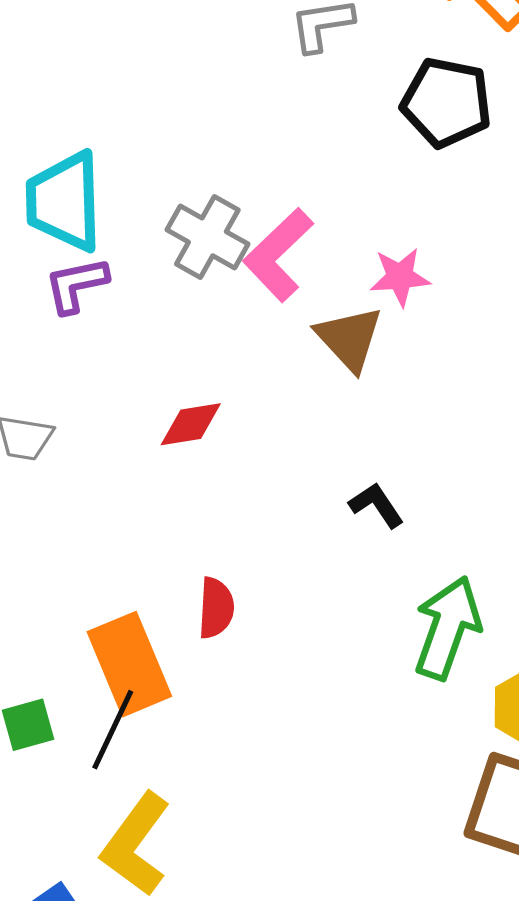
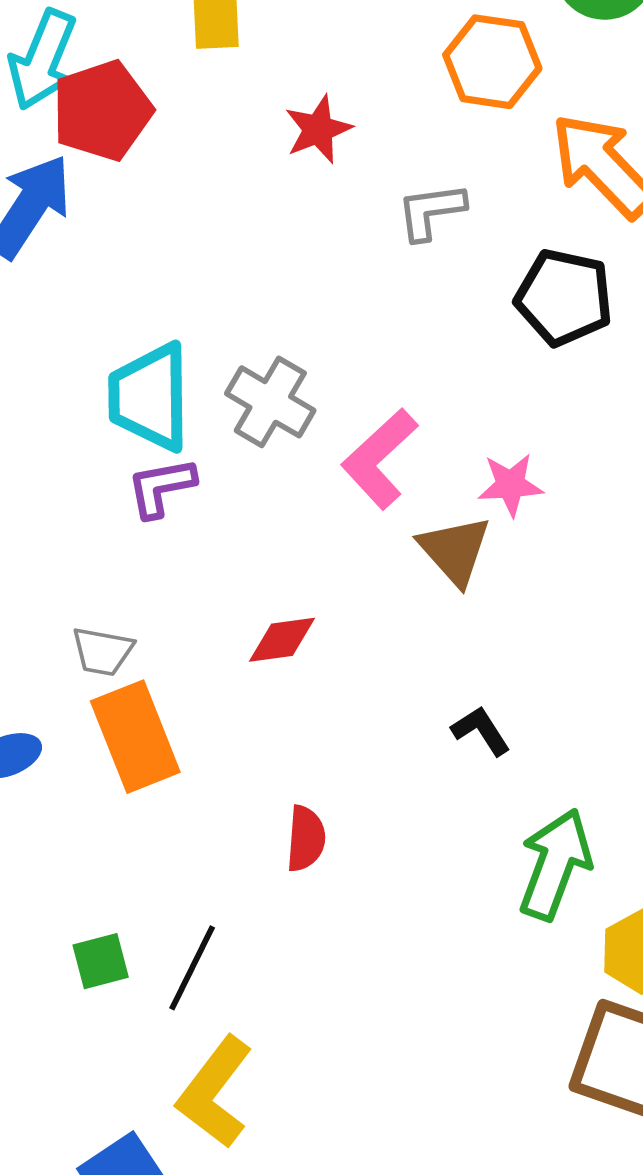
gray cross: (207, 237) -> (270, 402), moved
orange rectangle: (129, 664) -> (135, 737), moved

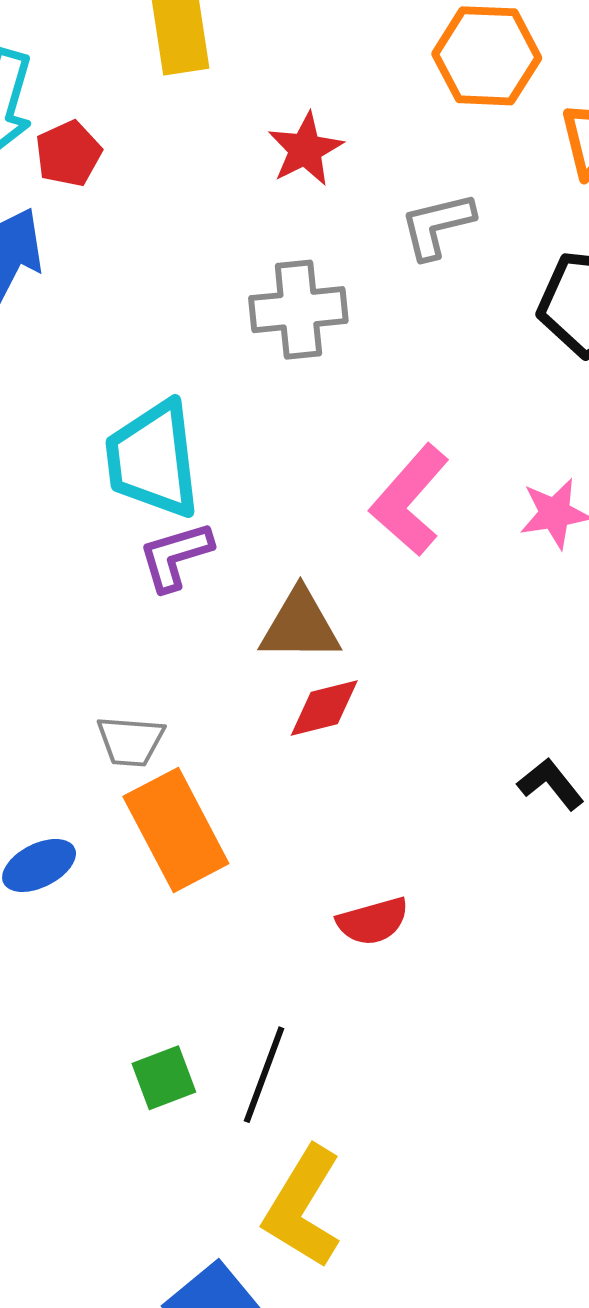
red pentagon: (102, 111) -> (68, 154), size x0.6
gray cross: (270, 402) -> (298, 310), moved, turned -30
brown triangle: (455, 550) -> (300, 625), moved, turned -42
red semicircle: (306, 839) -> (373, 921), turned 76

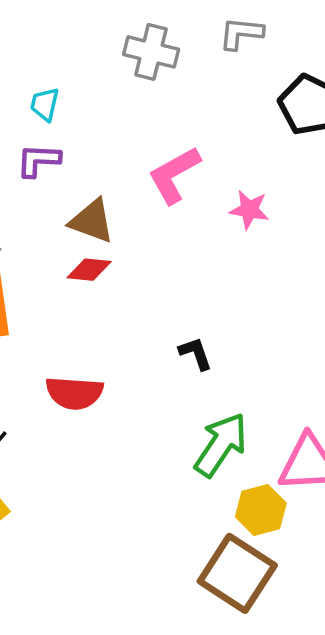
cyan trapezoid: (153, 459) -> (45, 104), size x0.5
red semicircle: (373, 921) -> (74, 393), size x1.4

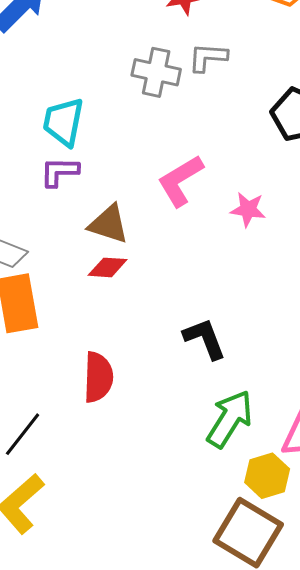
gray L-shape: (241, 33) -> (208, 57), moved
cyan trapezoid: (45, 104) -> (63, 122), size x1.6
black L-shape: (196, 353) -> (205, 339), size x1.4
red semicircle: (74, 393) -> (98, 377), turned -90

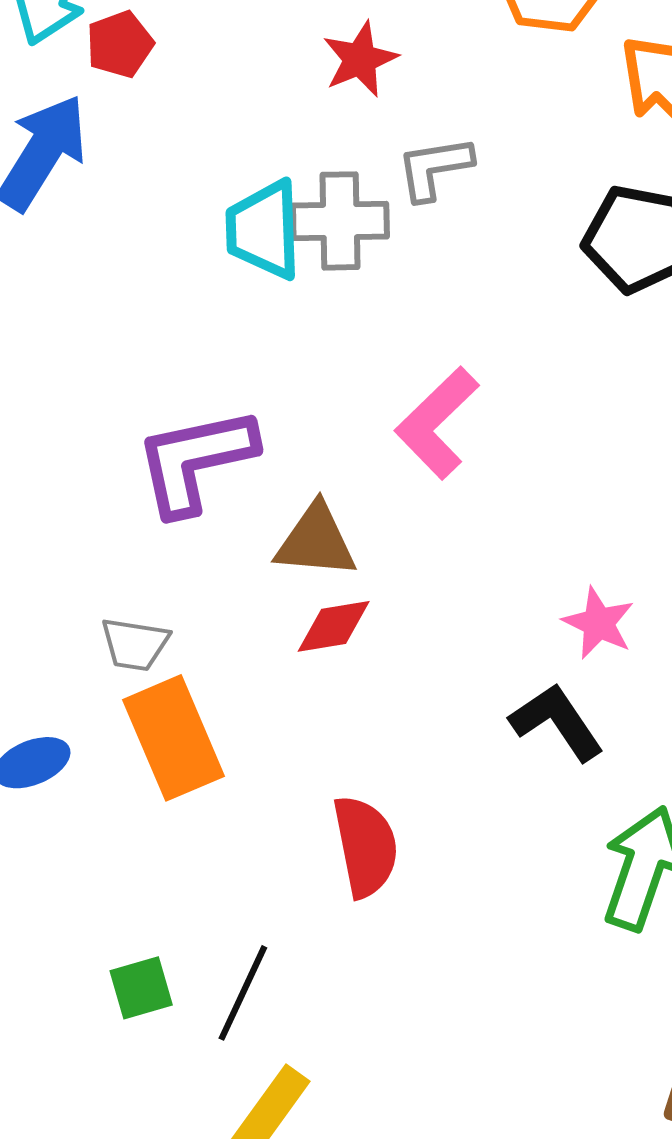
cyan trapezoid: (63, 122) -> (264, 230), moved
purple L-shape: (59, 172) -> (195, 461), size x1.6
pink star: (248, 209) -> (599, 623), moved, turned 30

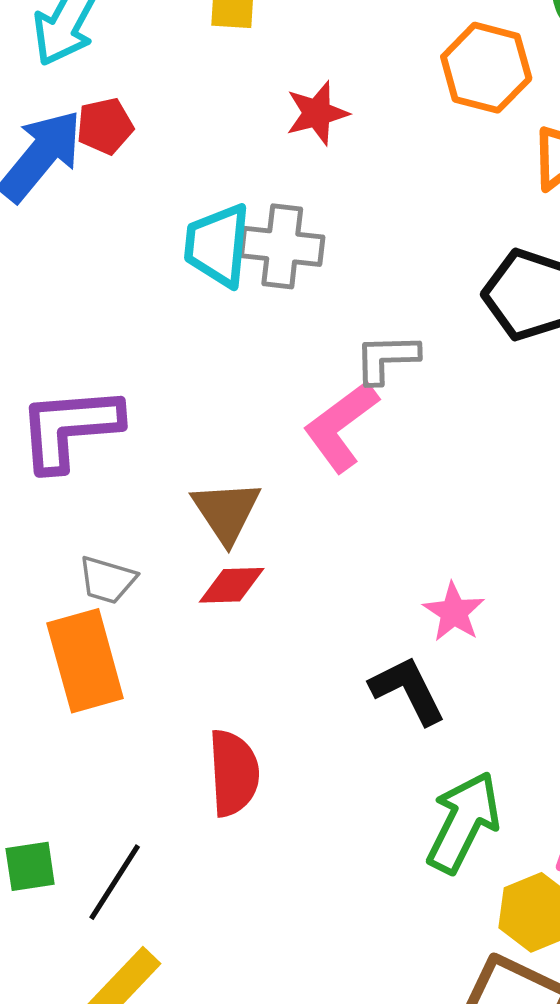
red pentagon: (120, 44) -> (105, 126), moved
gray L-shape: (434, 168) -> (386, 358), moved
purple L-shape: (195, 461) -> (70, 428), moved
brown triangle: (316, 541) -> (226, 512), turned 44
gray trapezoid: (135, 644) -> (107, 580), moved

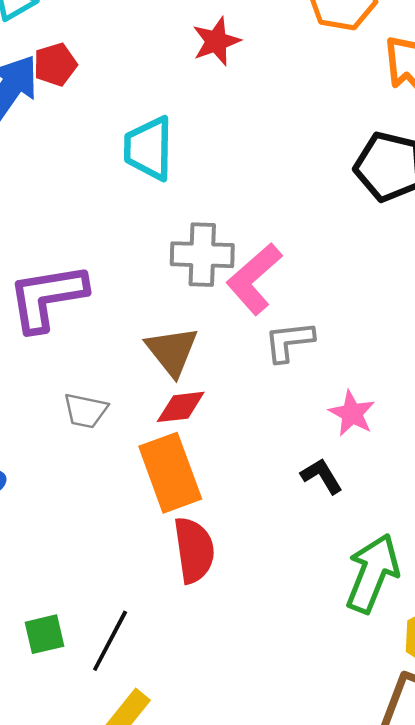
gray cross: (282, 246) -> (202, 255), moved
gray L-shape: (386, 358) -> (289, 341), moved
orange rectangle: (85, 661) -> (170, 473), moved
black L-shape: (408, 690) -> (322, 476), size x0.7

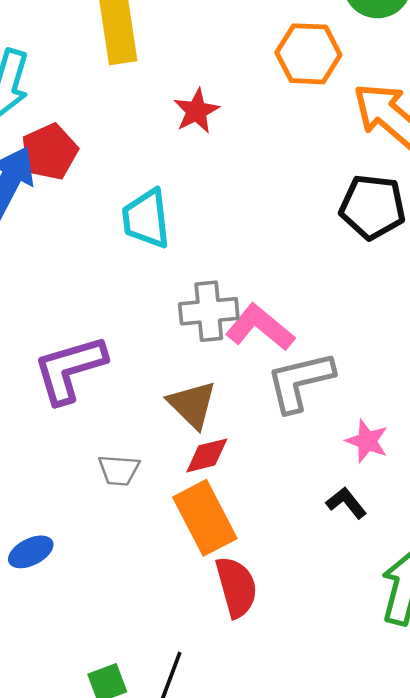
red pentagon: (55, 64) -> (49, 152), size x1.4
pink L-shape: (254, 279) -> (260, 327), turned 88
gray L-shape: (289, 341) -> (300, 382), size x1.5

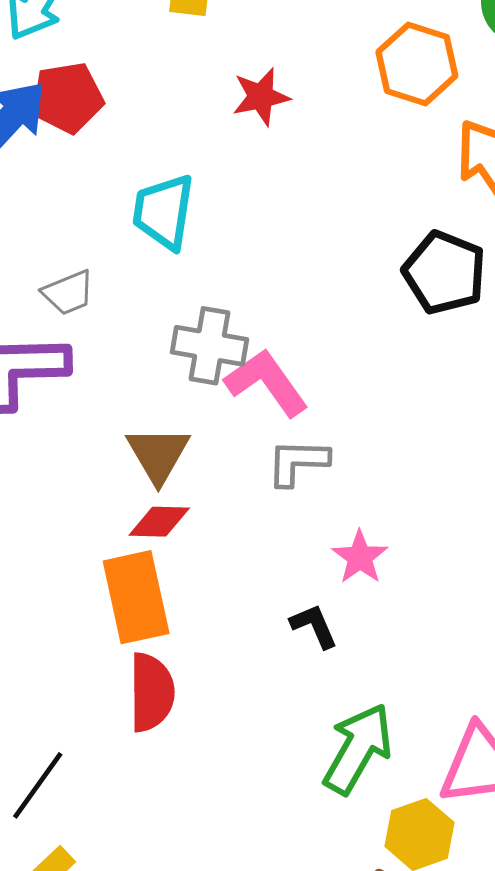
gray L-shape: (300, 382) -> (298, 462), size x0.7
gray trapezoid: (119, 470) -> (68, 293), moved, turned -42

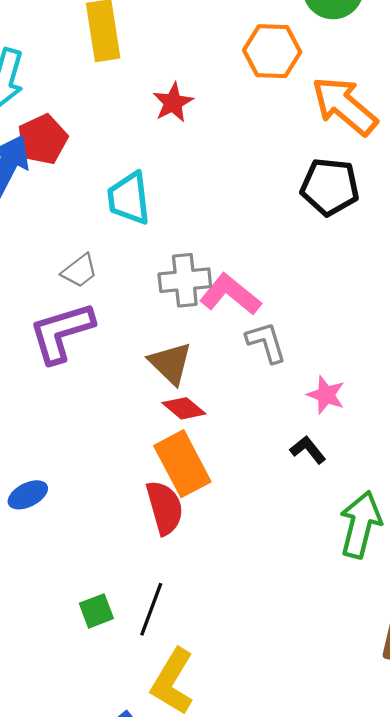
gray L-shape: (298, 462) -> (266, 342), turned 87
red diamond: (159, 522) -> (184, 408), turned 54
red semicircle: (152, 692) -> (165, 508), moved

